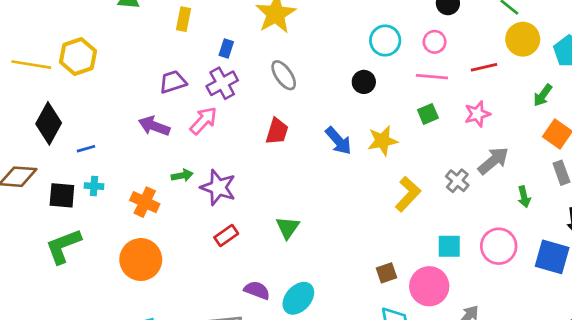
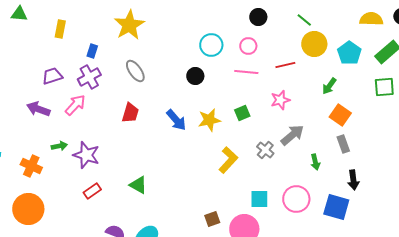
green square: (428, 114) -> (242, 113), moved
green triangle: (288, 227) -> (138, 185), turned -36

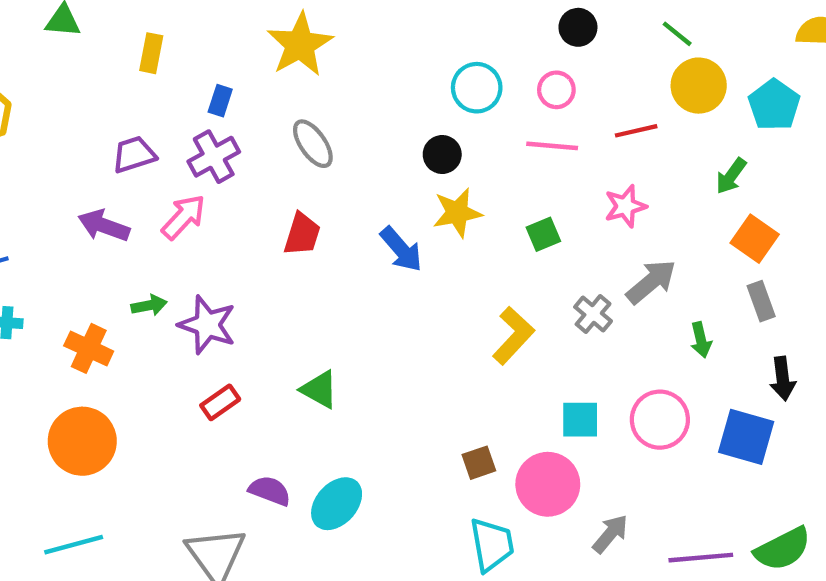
yellow star: (209, 120) -> (457, 213), moved

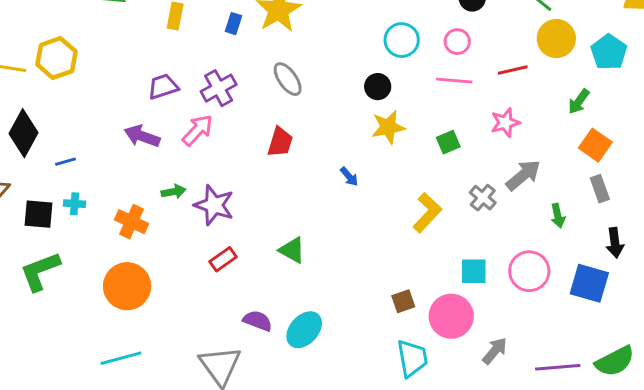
blue rectangle: (220, 101) -> (234, 24), moved
blue arrow: (401, 249) -> (349, 177), moved, size x0.6

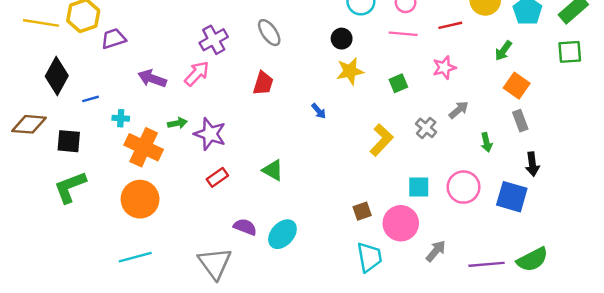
purple trapezoid: (163, 87) -> (113, 39), moved
gray arrow: (523, 175) -> (459, 110), size x0.7
cyan cross: (75, 204) -> (121, 118), moved
orange cross: (132, 222) -> (144, 147), size x1.4

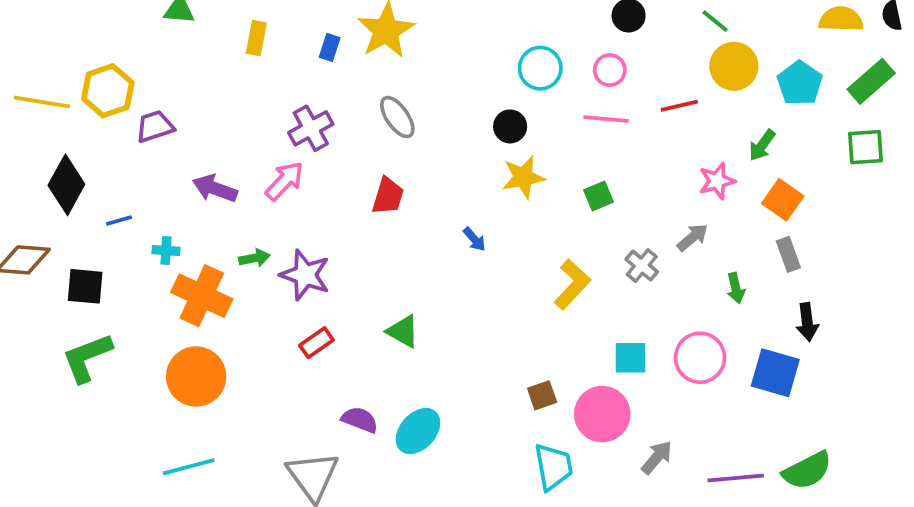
pink star: (444, 68) -> (717, 181), moved

